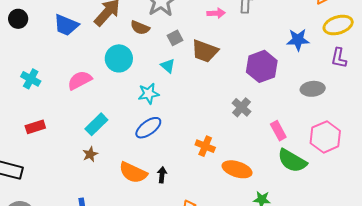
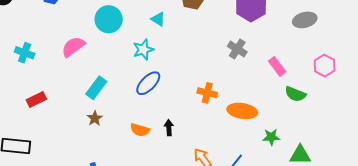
pink hexagon: (325, 137) -> (325, 66), size x0.7
green semicircle: (292, 161) -> (295, 94), size x0.7
orange semicircle: (133, 173) -> (140, 130), size x0.7

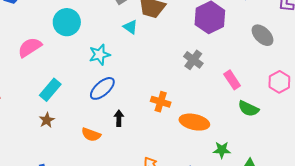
cyan triangle: (158, 19) -> (130, 27), moved
gray ellipse: (305, 20) -> (262, 35), turned 55
black arrow: (169, 128) -> (119, 118), moved

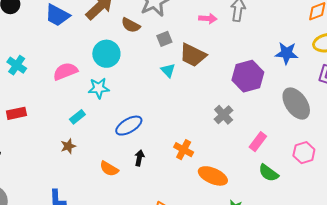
gray ellipse: (262, 35) -> (296, 104), size x1.4
cyan star: (100, 55) -> (99, 88), moved
pink rectangle: (232, 80) -> (258, 142), turned 60
cyan rectangle: (50, 90) -> (77, 117), size x0.7

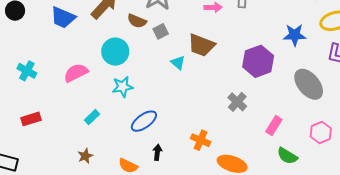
gray square: (164, 39) -> (161, 31), moved
cyan star: (99, 88) -> (123, 87), moved
brown star: (68, 146) -> (85, 156), moved

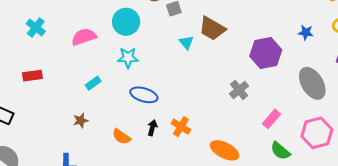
blue star: (295, 35) -> (306, 32), size x0.7
blue ellipse: (144, 121) -> (144, 95), turned 44
pink hexagon: (321, 132) -> (317, 133), size x1.4
orange cross: (201, 140) -> (181, 127), moved

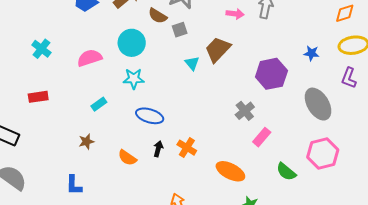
brown trapezoid: (212, 28) -> (218, 49), turned 104
pink rectangle: (272, 119) -> (262, 137), moved

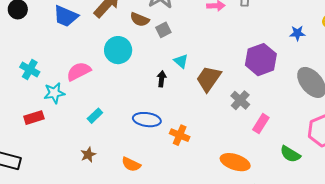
brown trapezoid: (218, 49) -> (209, 79), moved
cyan star: (134, 79) -> (54, 93), moved
orange cross: (187, 148) -> (180, 135), moved
black arrow: (158, 149) -> (162, 79), moved

